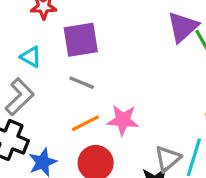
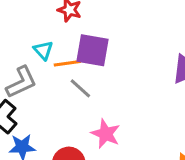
orange line: (85, 123) -> (67, 63), moved

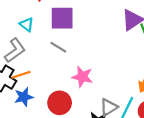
orange line: (67, 63) -> (21, 75), moved

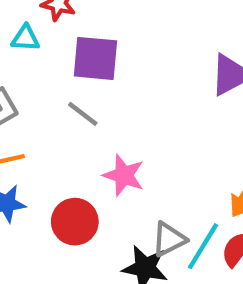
cyan triangle: (27, 24) -> (25, 38), moved, turned -40

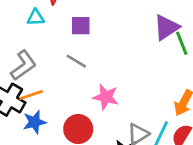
purple square: (95, 58) -> (81, 26), size x0.7

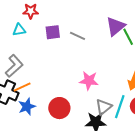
gray line: (76, 61) -> (78, 36), moved
pink star: (106, 97) -> (89, 81), moved

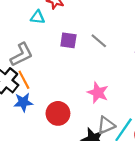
purple square: (53, 32) -> (68, 40), moved
orange line: (22, 87) -> (24, 80), turned 72

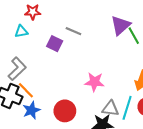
purple square: (68, 40) -> (55, 44), turned 35
gray line: (99, 41) -> (73, 31), moved
gray triangle: (106, 125) -> (110, 109), turned 48

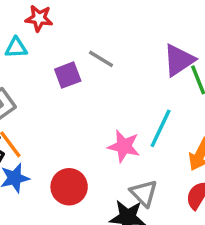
purple square: (55, 44) -> (68, 75), turned 35
cyan line: (127, 108) -> (161, 128), moved
gray triangle: (110, 109) -> (144, 193), turned 30

